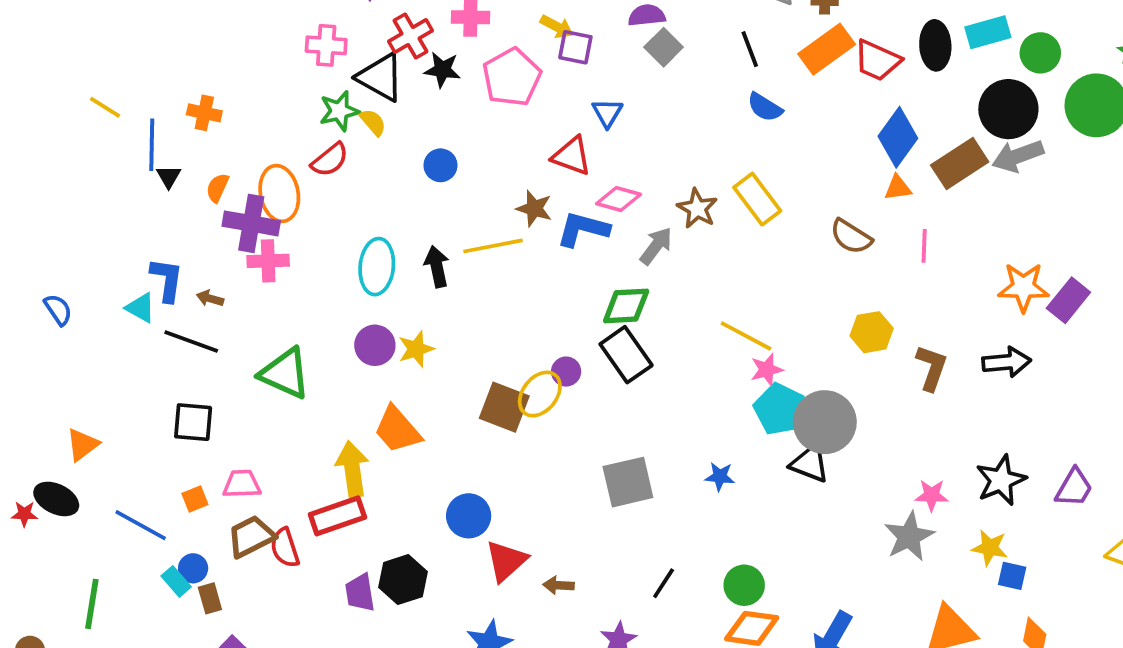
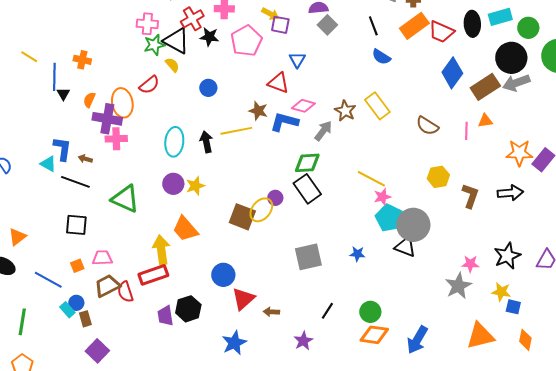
green star: (339, 111) -> (154, 45), moved
orange triangle: (898, 188) -> (485, 121), moved

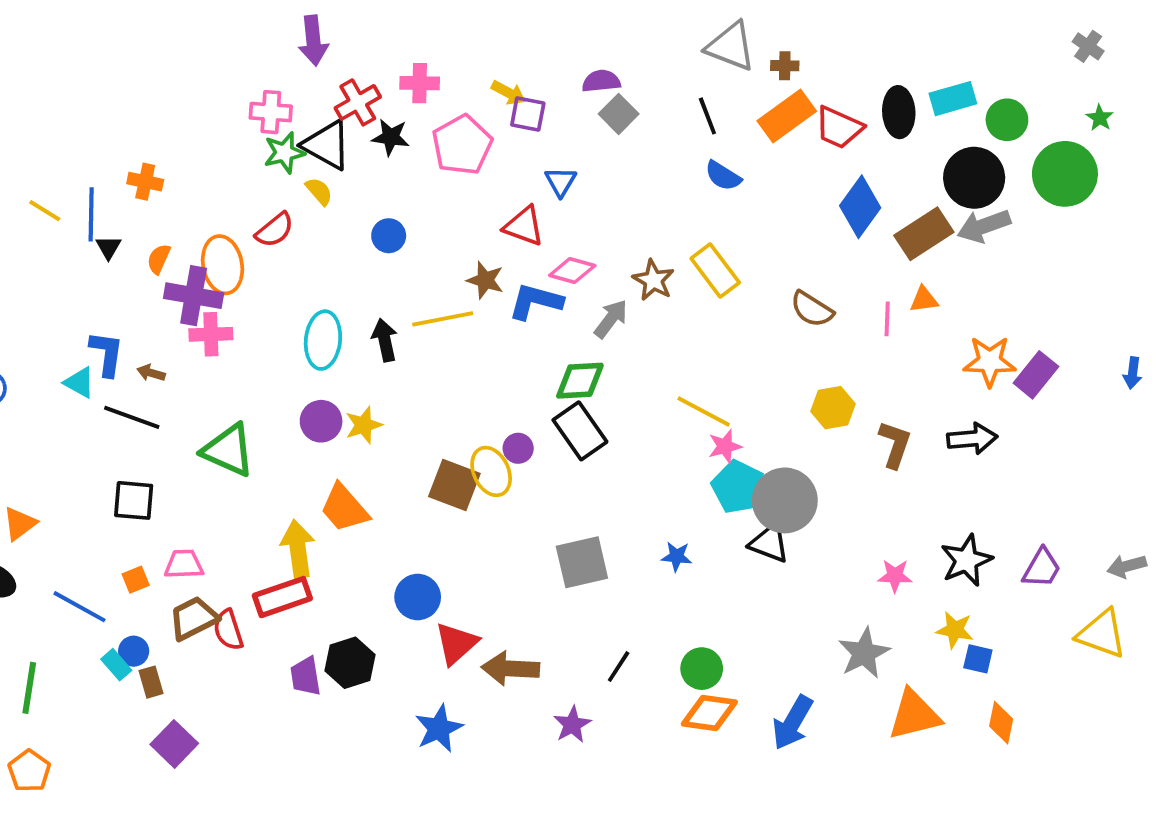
yellow line: (29, 57) -> (45, 211), moved
yellow ellipse: (261, 210) -> (491, 471), turned -65
gray star: (458, 286) -> (864, 653), moved
brown arrow: (271, 312) -> (510, 669), size x1.8

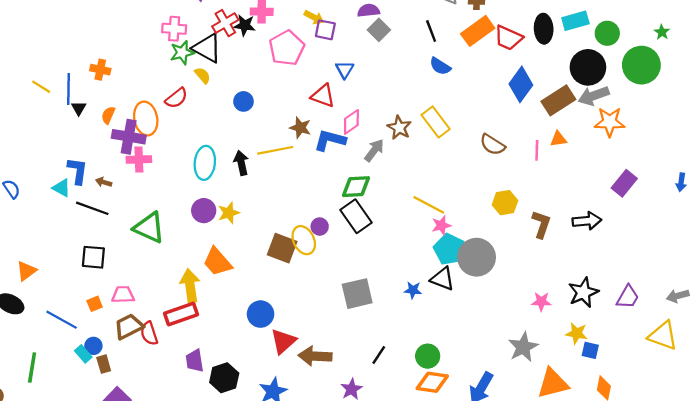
black star: (391, 137) -> (245, 25), moved
pink diamond: (572, 271) -> (351, 122), turned -50
orange star: (990, 361) -> (610, 122), moved
black triangle: (769, 543) -> (442, 279), moved
black hexagon: (350, 663) -> (224, 378), moved

